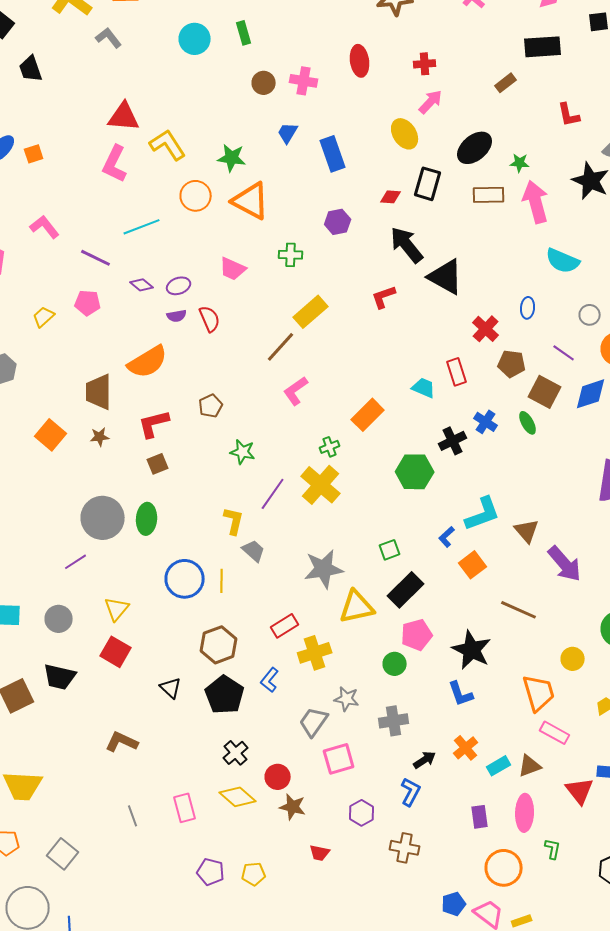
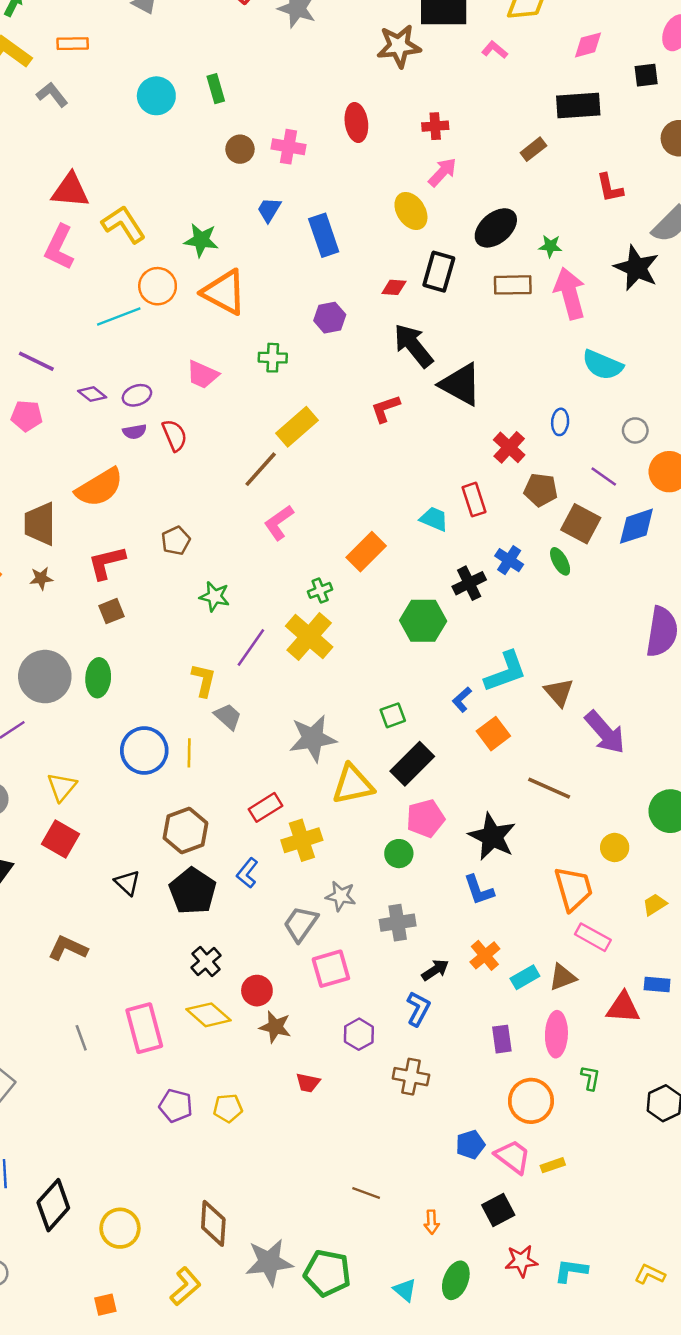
cyan line: (142, 227) -> (119, 316), moved
red triangle: (580, 791) -> (623, 1008), turned -48
pink rectangle: (185, 808) -> (144, 1028), size x1.4

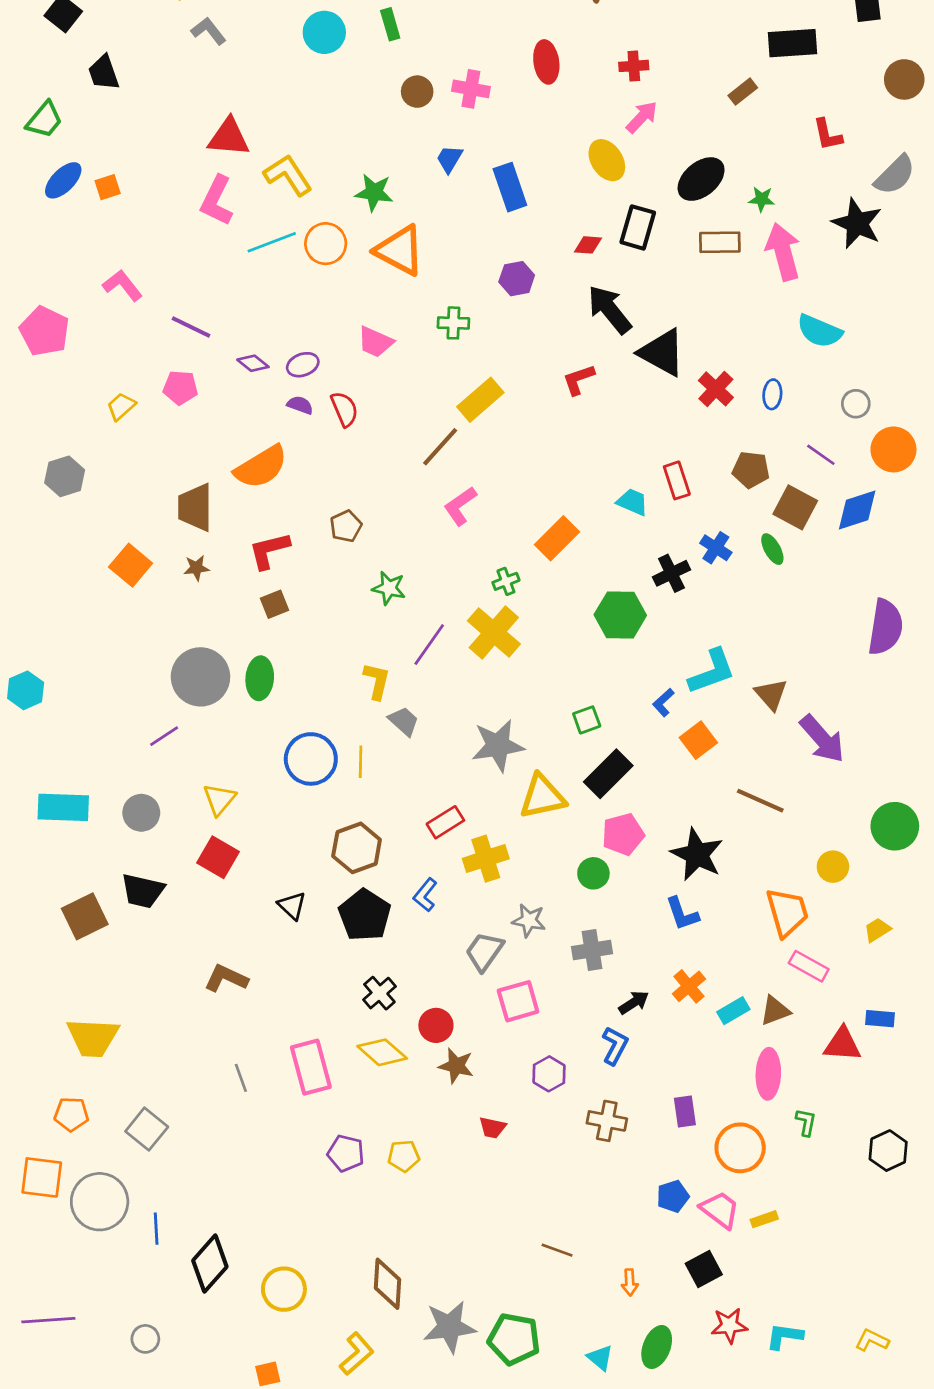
cyan line: (119, 316) -> (272, 242), moved
purple semicircle: (135, 432) -> (300, 405), turned -150
red cross: (509, 447) -> (716, 389), moved
purple rectangle: (502, 1039) -> (685, 1112), moved

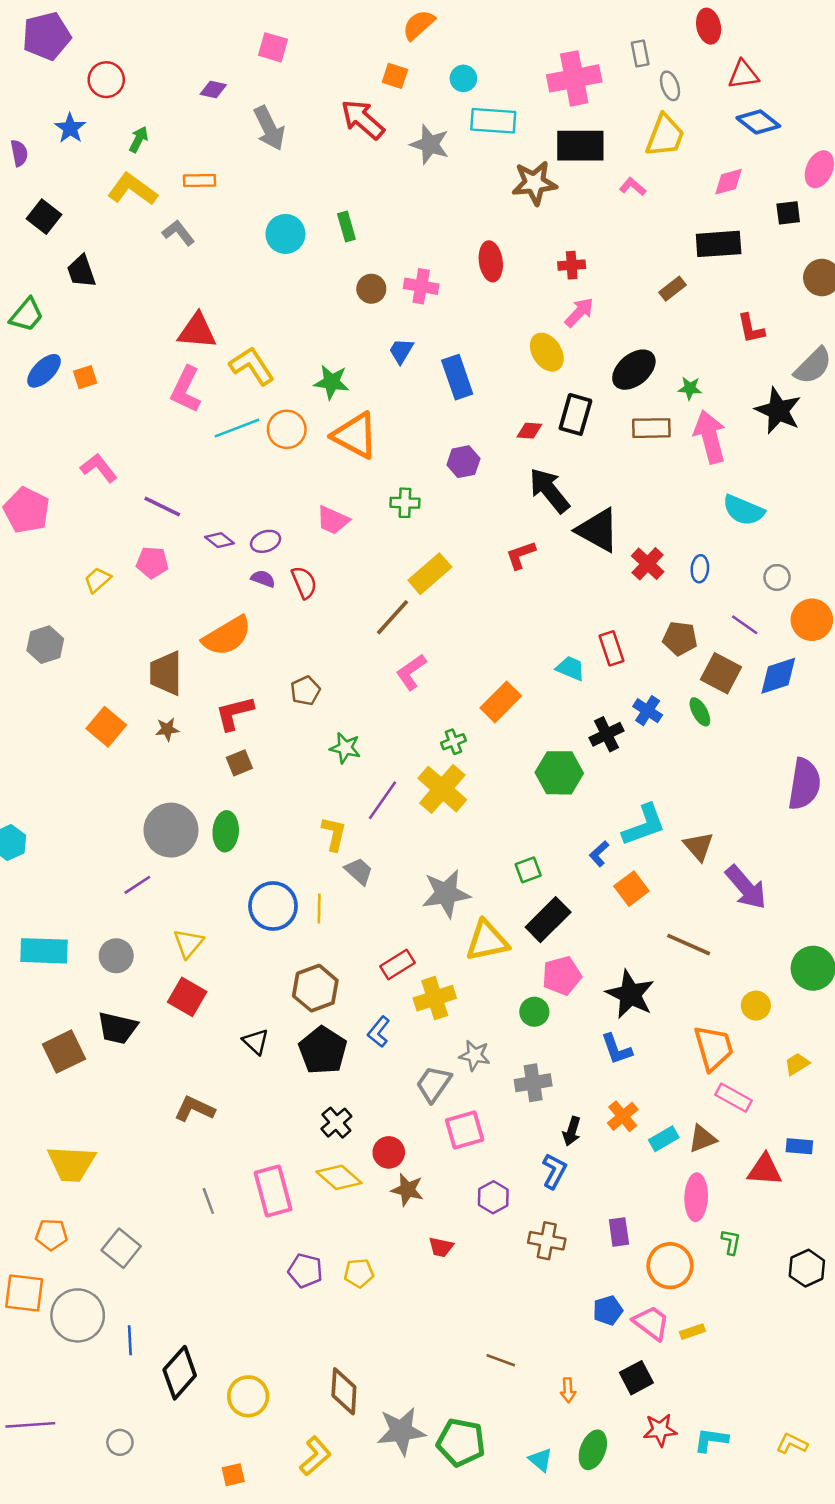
black arrow: (634, 1003) -> (572, 1131), turned 140

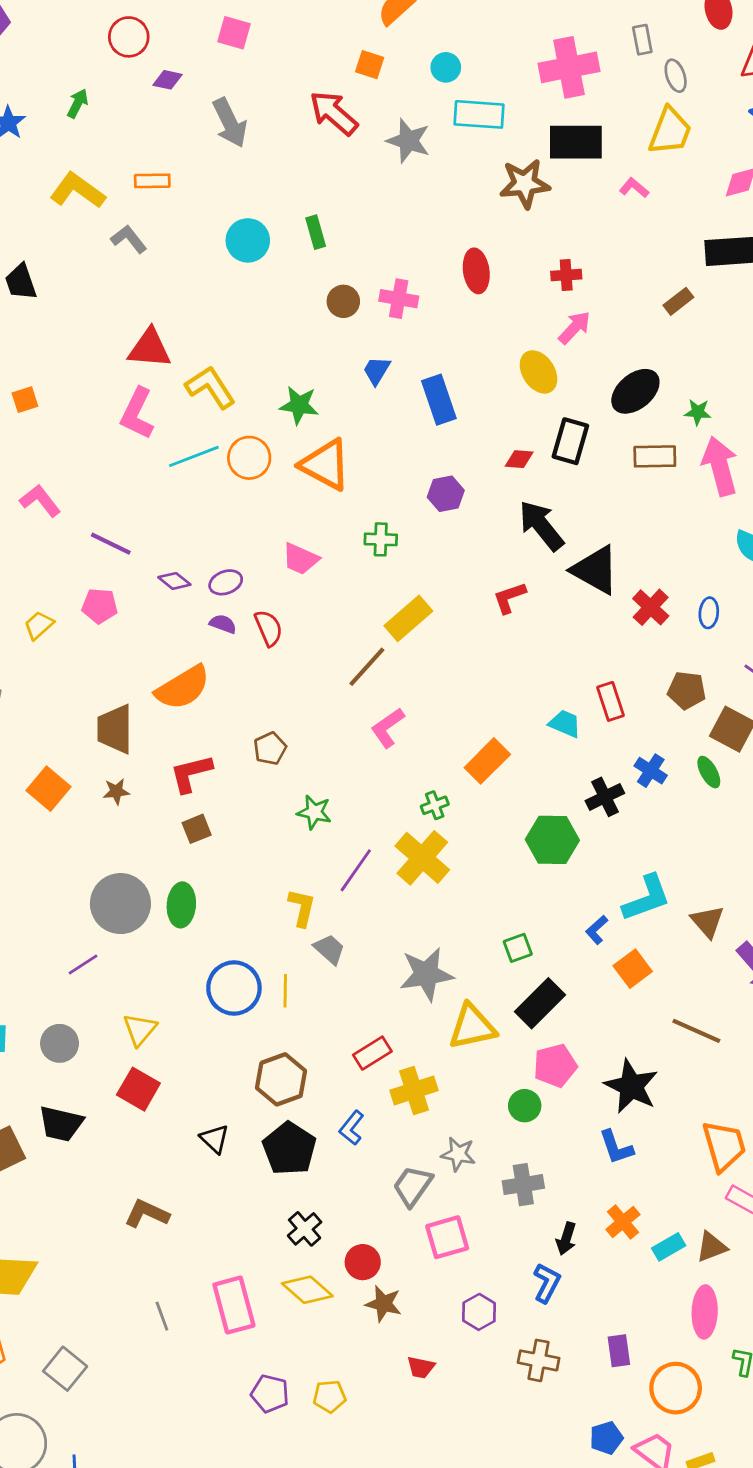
red circle: (106, 80) -> (129, 37), moved
green arrow: (139, 139) -> (78, 103), moved

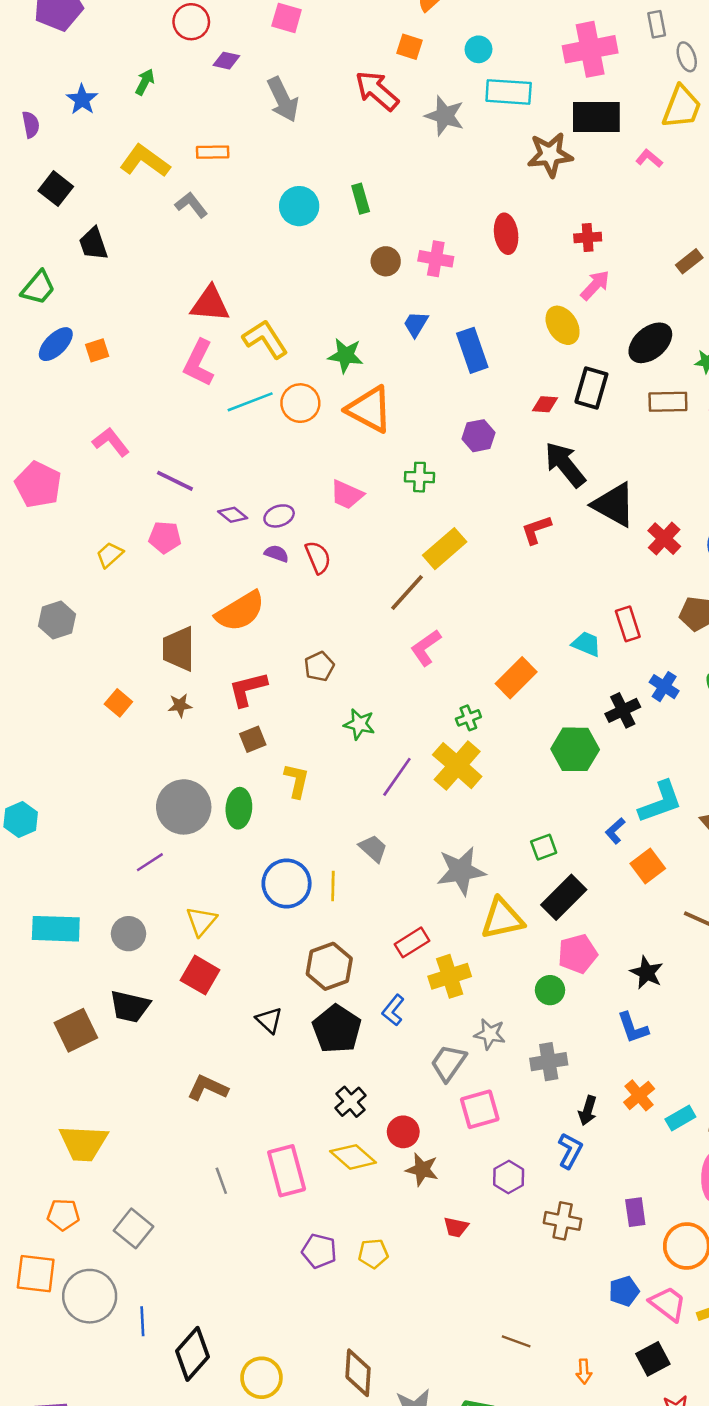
orange square: (48, 789) -> (118, 703), size x0.7
yellow L-shape: (302, 908) -> (297, 781), moved
black star: (631, 1086) -> (647, 973), size x0.7

